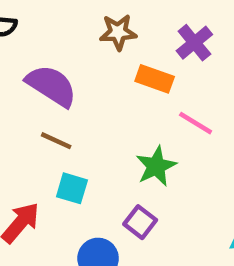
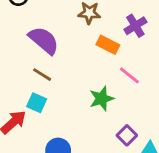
cyan square: (72, 188) -> (37, 103), moved
purple square: (140, 222) -> (127, 135), moved

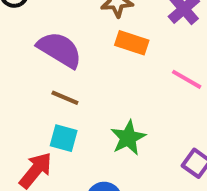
orange rectangle: (108, 45) -> (132, 43), moved
green star: (102, 99) -> (128, 138), moved

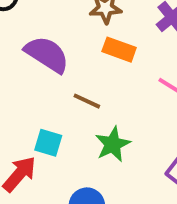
brown line: (65, 98) -> (87, 101), moved

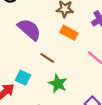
green star: (113, 144) -> (58, 84), turned -30

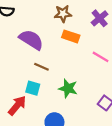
brown line: (47, 58) -> (41, 67), moved

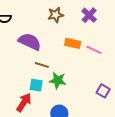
orange rectangle: (71, 36) -> (73, 43), moved
green star: (68, 88) -> (58, 80), moved

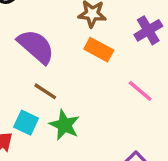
orange rectangle: (73, 43) -> (99, 50), moved

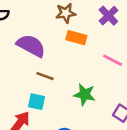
green star: (64, 125) -> (85, 94), moved

